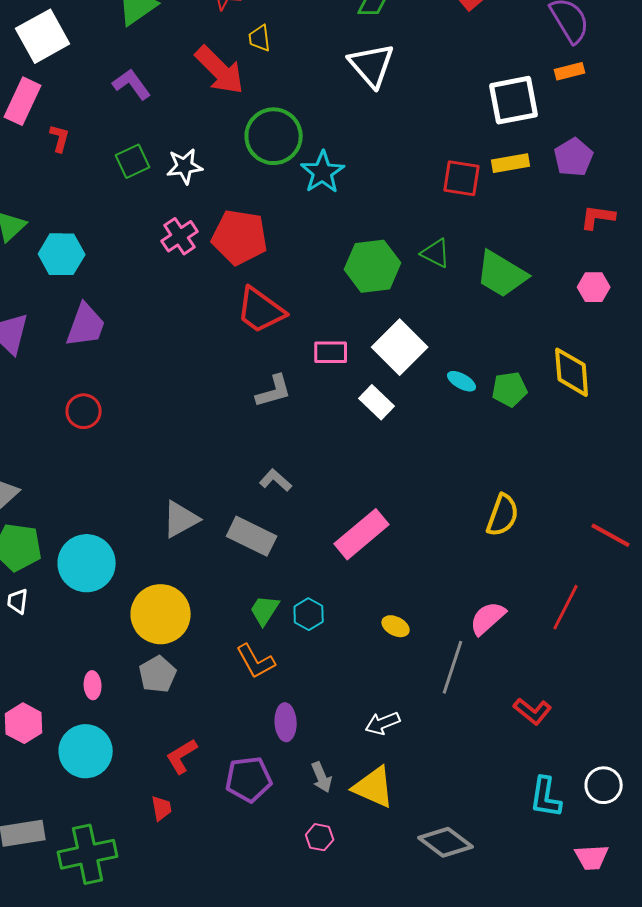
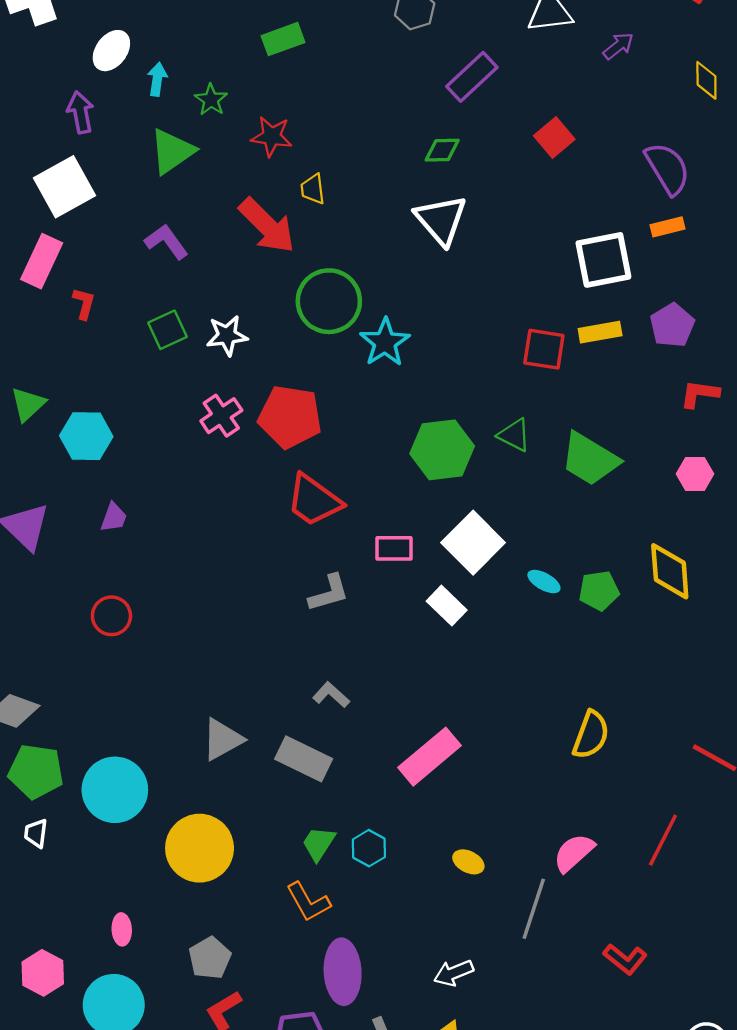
purple trapezoid: (86, 325) -> (114, 517), size x0.6
gray pentagon: (158, 674) -> (210, 958), moved
purple ellipse: (286, 722) -> (343, 972), size x1.5

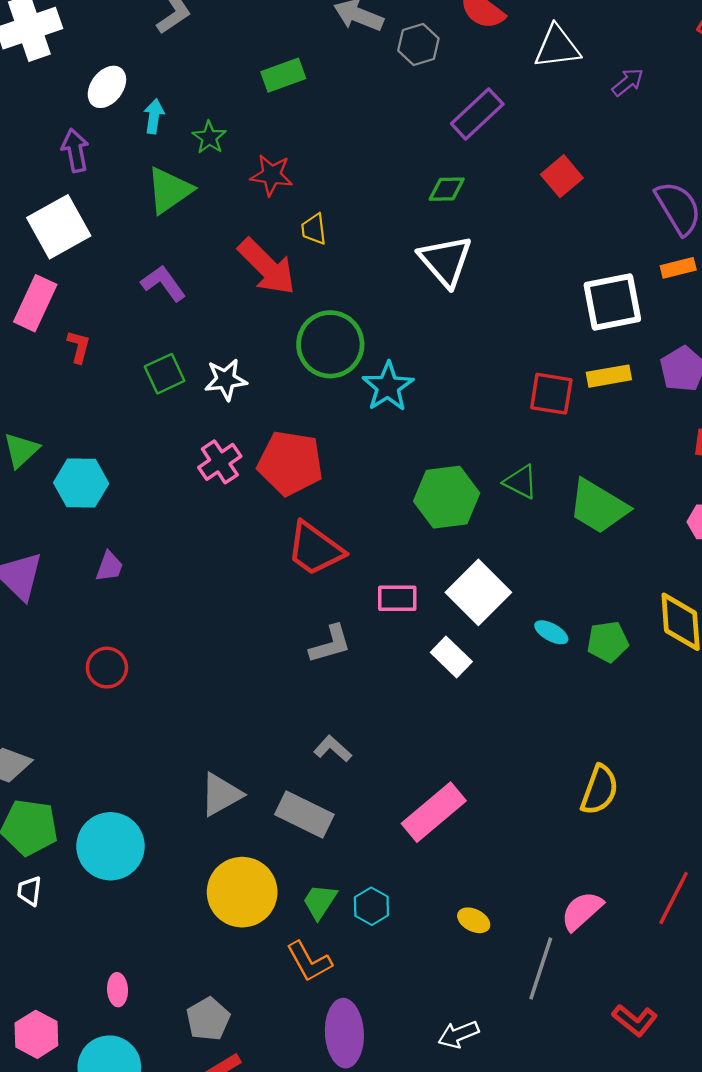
yellow circle: (200, 848) -> (242, 892), moved

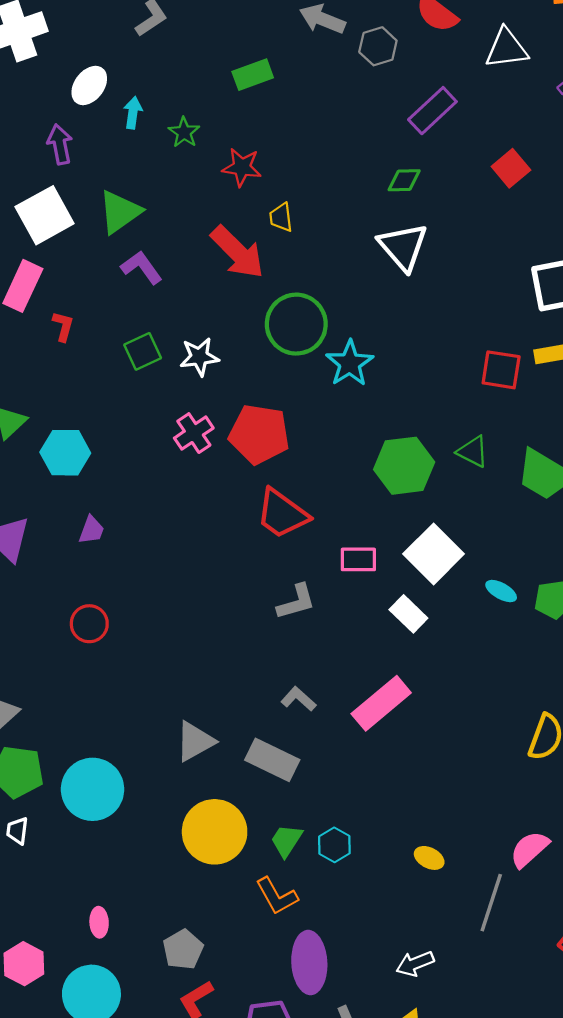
green triangle: (169, 190) -> (120, 212), moved
pink rectangle: (434, 812) -> (381, 703), moved

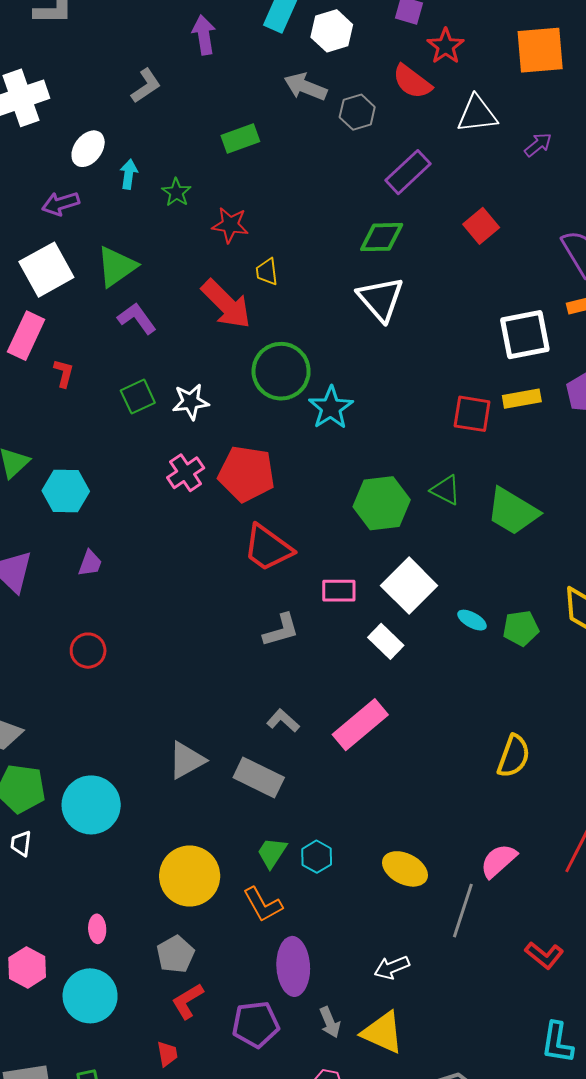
purple arrow: (60, 144) -> (61, 204), turned -96
green diamond: (404, 180) -> (382, 237), size x1.4
yellow circle: (215, 832) -> (190, 876), moved
yellow ellipse: (429, 858) -> (405, 869), size x1.6

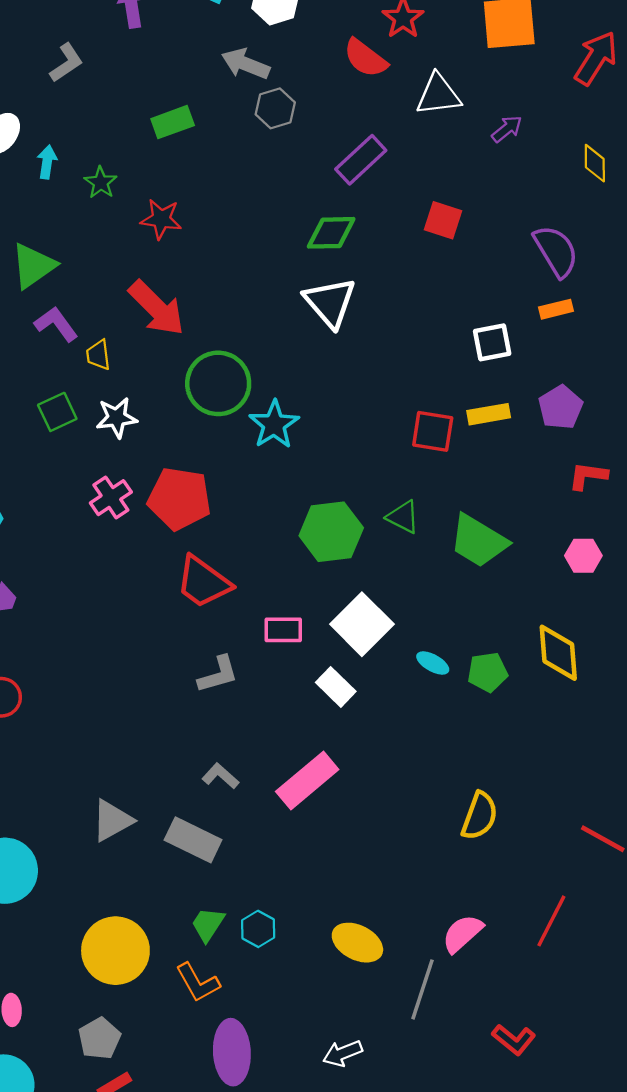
gray hexagon: (357, 112) -> (275, 108), moved
red square: (481, 226) -> (443, 220), turned -32
yellow trapezoid: (267, 272) -> (98, 355), moved
white square: (525, 335) -> (492, 342), size x0.7

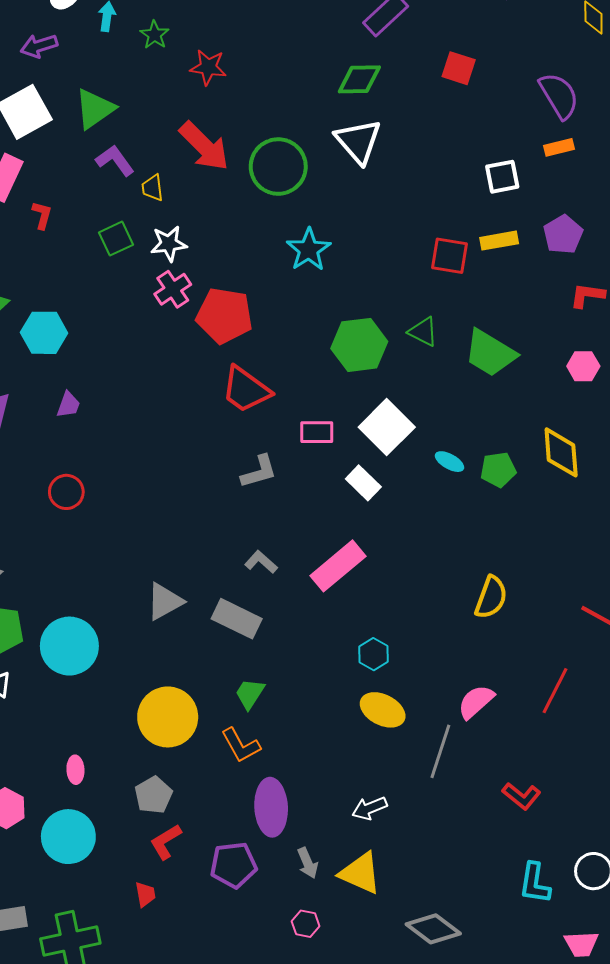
green circle: (218, 383) -> (278, 167), moved
pink cross: (111, 498) -> (173, 289), moved
cyan hexagon: (258, 929) -> (373, 654), moved

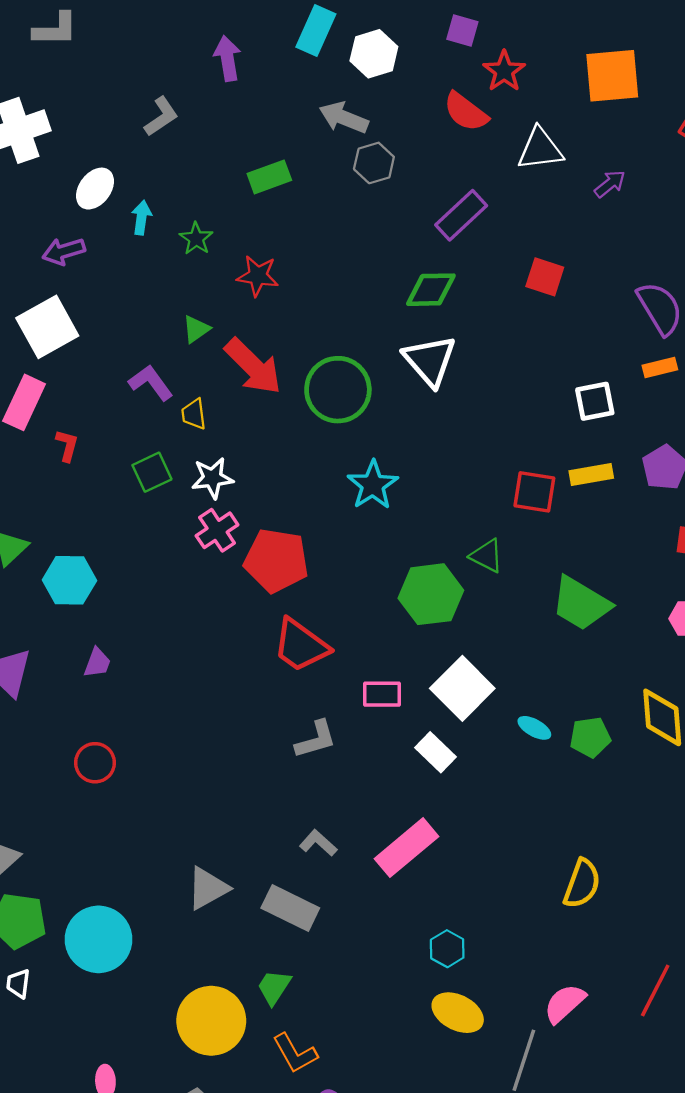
green triangle: (95, 109) -> (196, 329), moved, size x0.6
green triangle: (423, 332) -> (487, 556), moved
green trapezoid: (250, 694) -> (274, 987), moved

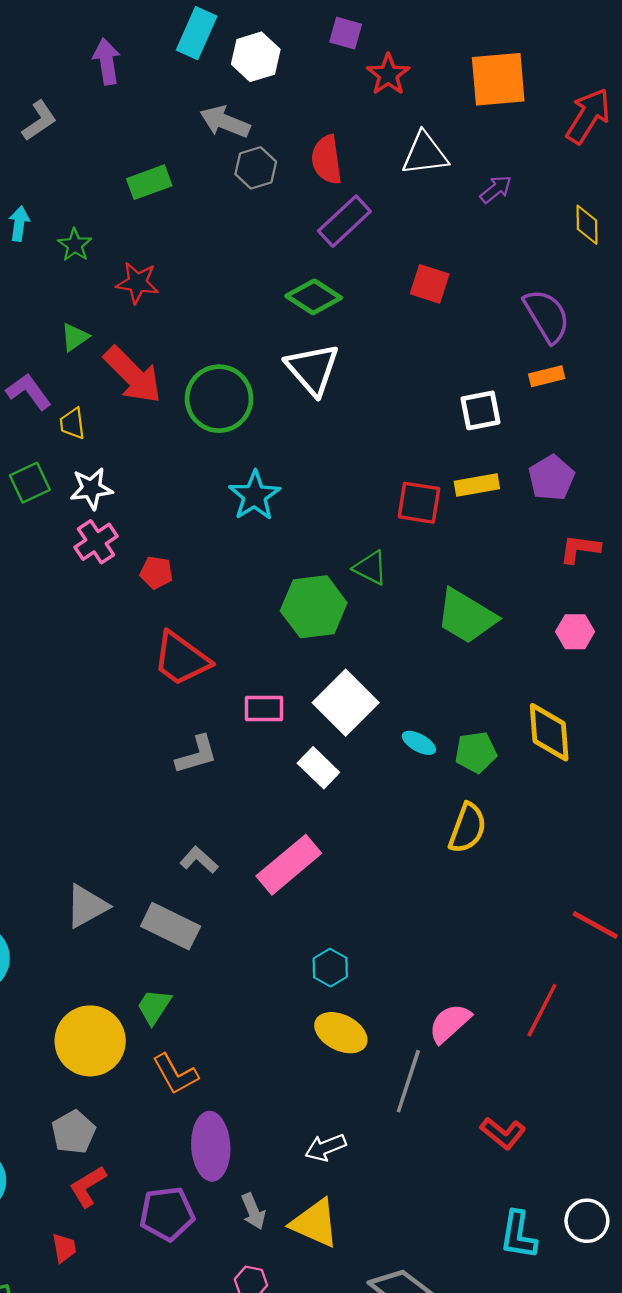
red semicircle: (466, 112) -> (327, 160), moved, turned 45
green diamond: (431, 290) -> (314, 297), turned 34
red pentagon: (276, 560) -> (156, 573), size x0.5
yellow semicircle: (582, 884) -> (467, 828), moved

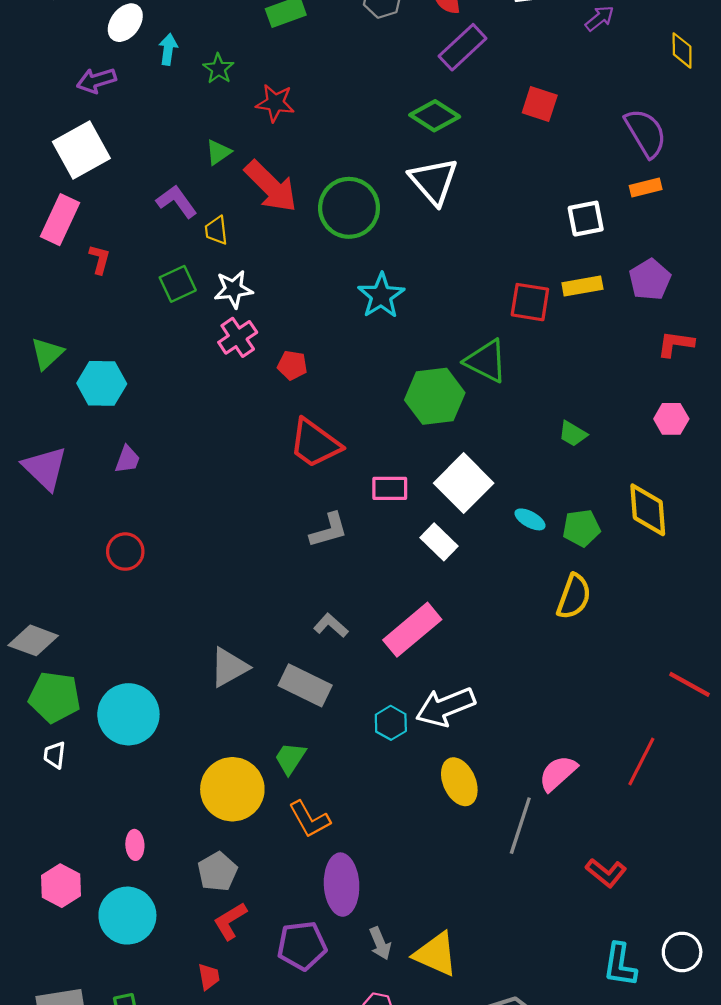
green triangle: (370, 568) -> (486, 361), size x1.4
green trapezoid: (466, 616) -> (573, 434), moved, size x0.5
cyan hexagon: (330, 968) -> (391, 723), moved
yellow ellipse: (341, 1033) -> (459, 782), turned 39
white arrow: (326, 1147) -> (445, 707), moved, size x1.6

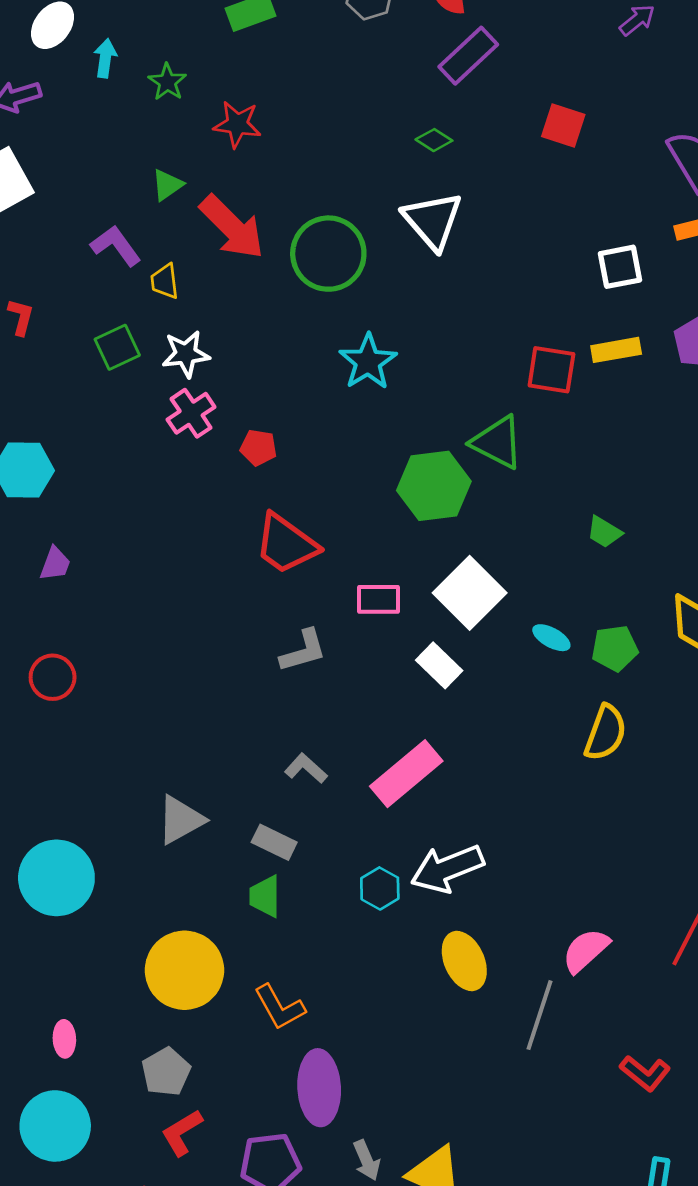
green diamond: (435, 116) -> (434, 140), size x0.6
gray rectangle: (305, 685) -> (274, 842), size x0.7
green trapezoid: (290, 758) -> (265, 896), moved, turned -33

